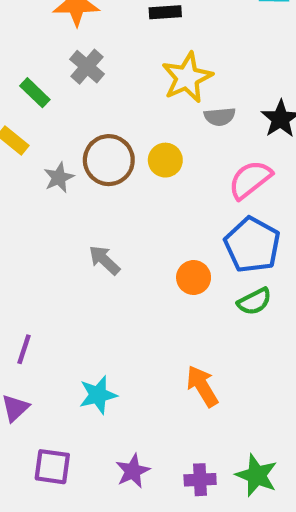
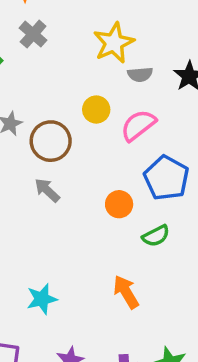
brown circle: (109, 160) -> (51, 141), moved
pink semicircle: (250, 180) -> (138, 125), moved
green semicircle: (254, 301) -> (156, 236), moved

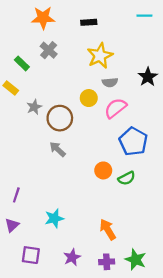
gray semicircle: (140, 74) -> (110, 82), moved
orange circle: (119, 204) -> (103, 170), moved
orange arrow: (126, 292) -> (108, 229), moved

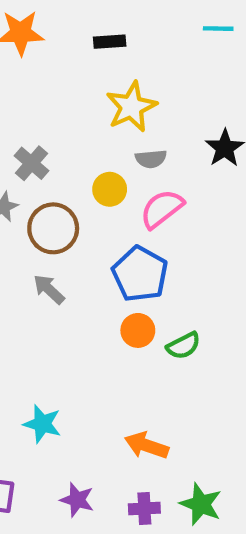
gray cross: (49, 50) -> (31, 163), moved
blue pentagon: (133, 141) -> (140, 274), moved
cyan star: (54, 218) -> (42, 424), turned 30
orange arrow: (108, 229) -> (147, 446), turned -40
purple star: (72, 257) -> (77, 500), turned -30

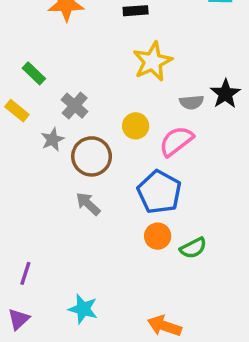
gray semicircle: (151, 159) -> (192, 102), moved

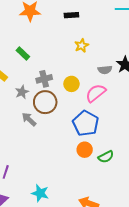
yellow star: (153, 62) -> (82, 45), size x0.6
green rectangle: (34, 73) -> (23, 54), moved
gray cross: (75, 106) -> (44, 79), moved, turned 35
gray arrow: (88, 204) -> (29, 119), moved

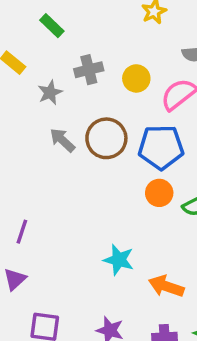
brown circle: (45, 102) -> (106, 138), moved
blue pentagon: (86, 123) -> (161, 147), turned -30
cyan star: (40, 193) -> (119, 260), moved

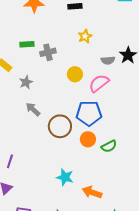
green rectangle: (52, 26) -> (27, 44), turned -48
gray cross: (89, 70) -> (48, 52), moved
brown circle: (106, 138) -> (60, 126), moved

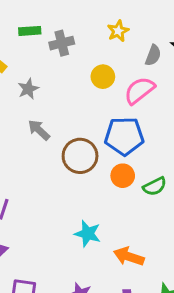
yellow star: (85, 36) -> (118, 31), moved
gray semicircle: (108, 60) -> (153, 55), turned -64

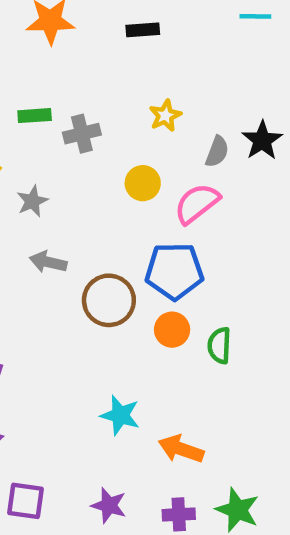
gray arrow: (39, 130) -> (48, 262), turned -30
green semicircle: (155, 186) -> (219, 345), turned 120

